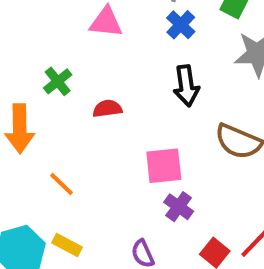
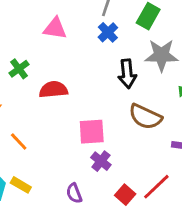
black arrow: (186, 86) -> (127, 74), moved
red semicircle: (107, 109) -> (53, 90), size x1.4

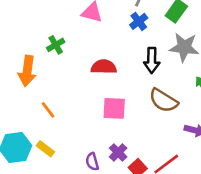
red semicircle: (53, 90) -> (104, 67), moved
purple cross: (101, 161) -> (118, 152), moved

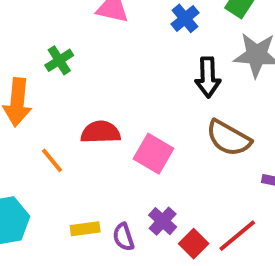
red semicircle: (104, 67) -> (101, 132), moved
pink square: (114, 108) -> (153, 154), turned 30
yellow rectangle: (45, 149) -> (85, 229), moved, turned -42

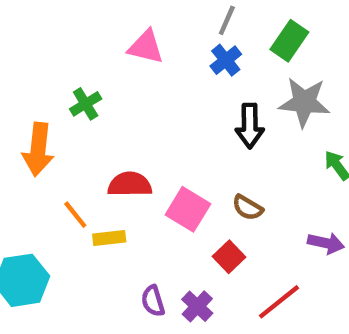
brown semicircle: (229, 138) -> (248, 208), moved, size x0.6
purple cross: (163, 221) -> (197, 306), moved
yellow rectangle: (85, 229) -> (109, 238), moved
red square: (194, 244) -> (229, 257), moved

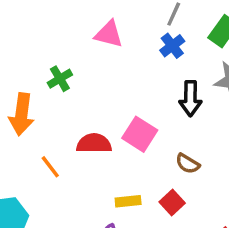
pink square: (188, 209) -> (140, 134), moved
yellow rectangle: (109, 238) -> (128, 201), moved

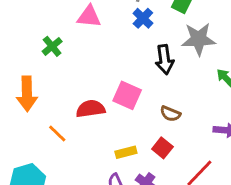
green cross: (60, 79) -> (52, 46), moved

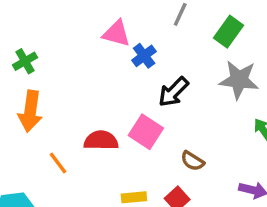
blue cross: (143, 18) -> (144, 56), moved
green cross: (52, 46) -> (25, 61), moved
black arrow: (165, 59) -> (173, 92), moved, turned 44

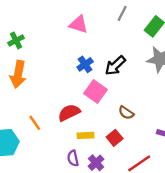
blue cross: (144, 56) -> (85, 64), moved
red semicircle: (101, 140) -> (69, 113), moved, turned -30
orange line: (58, 163) -> (35, 123), moved

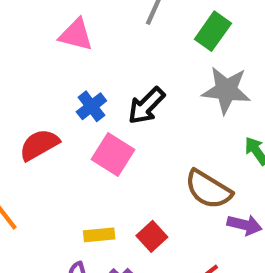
red semicircle: (69, 113) -> (39, 145), moved
brown semicircle: (126, 113) -> (208, 189), moved, size x1.6

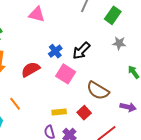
pink triangle: (76, 35) -> (37, 14), moved
gray star: (226, 90) -> (119, 43), size x0.6
brown semicircle: (208, 189) -> (98, 91), moved

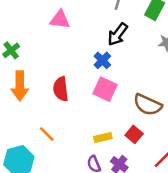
blue cross: (55, 51) -> (102, 60), moved
black arrow: (81, 51) -> (118, 34), moved
red semicircle: (31, 69) -> (61, 89), turned -60

